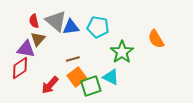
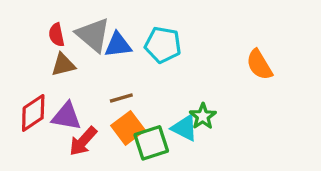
brown triangle: (38, 39) -> (63, 65), turned 35
purple triangle: (26, 49) -> (66, 116), moved
green star: (122, 52) -> (203, 116), moved, size x0.7

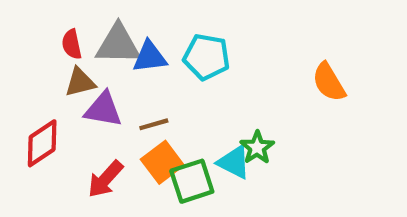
gray triangle: (93, 35) -> (118, 44), turned -39
purple triangle: (66, 116) -> (103, 110), moved

